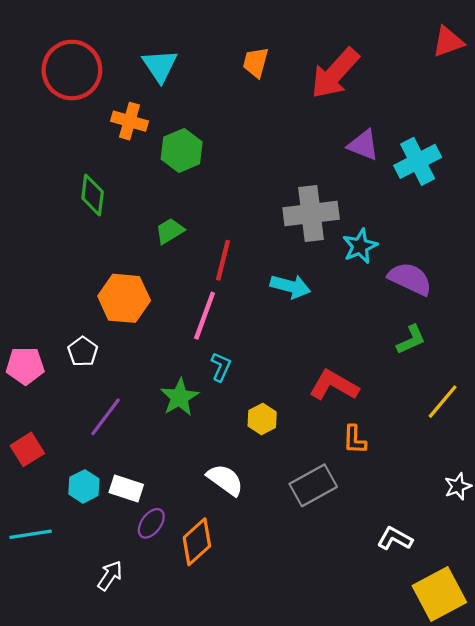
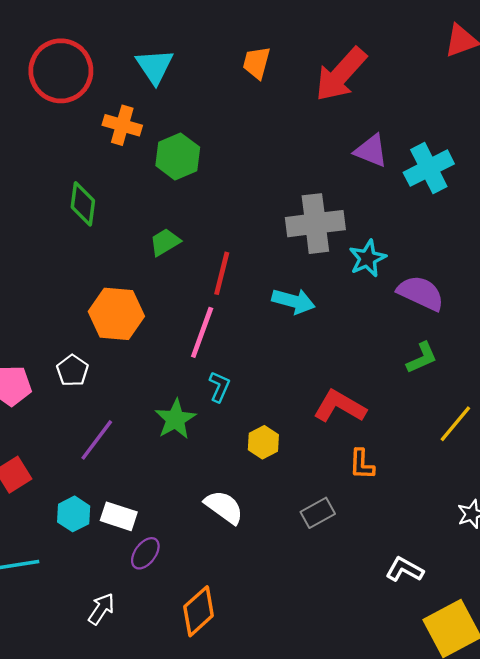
gray rectangle: (313, 485) -> (318, 513), size x0.7
orange diamond: (197, 542) -> (199, 611), moved

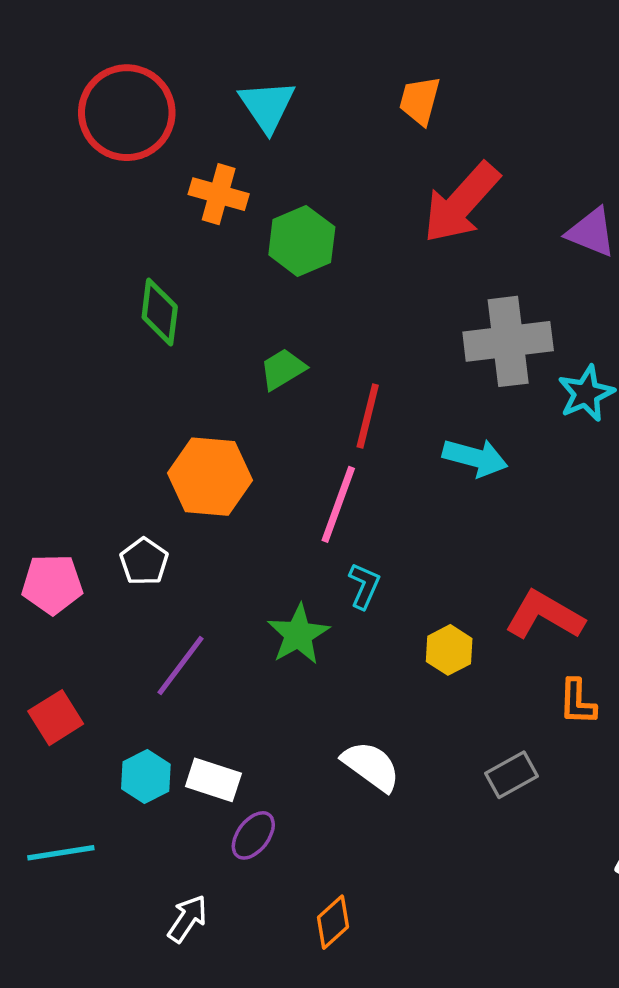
red arrow: (341, 74) -> (461, 203), moved
yellow hexagon: (263, 442) -> (449, 650), moved
orange diamond: (199, 611) -> (333, 922), size x0.7

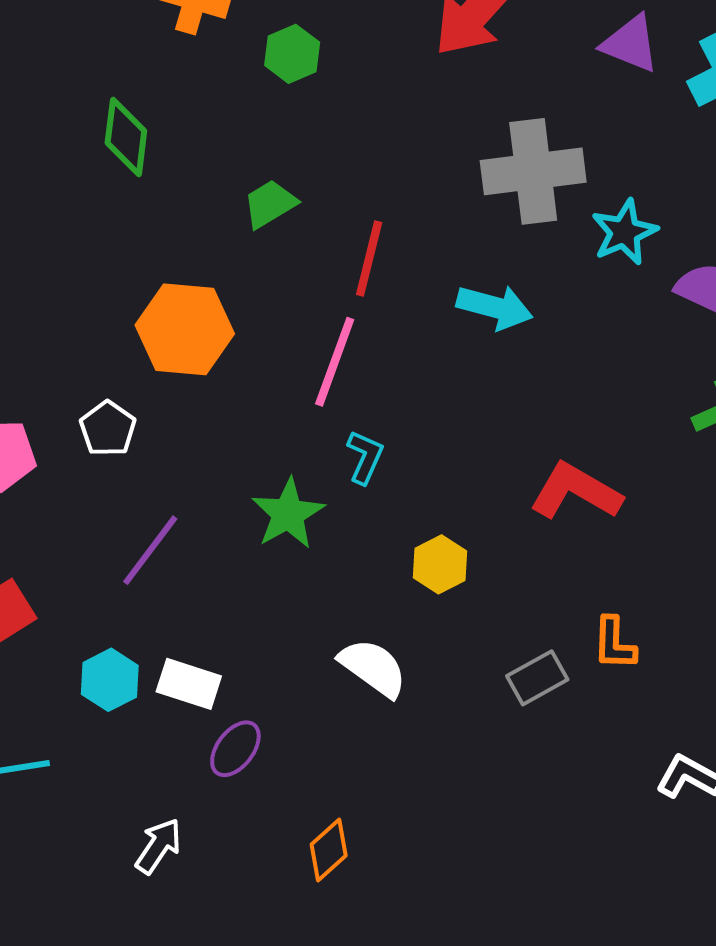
green hexagon: (302, 241) -> (292, 54), size x0.7
yellow hexagon: (449, 650) -> (440, 564), moved
orange L-shape: (577, 702) -> (614, 643), moved

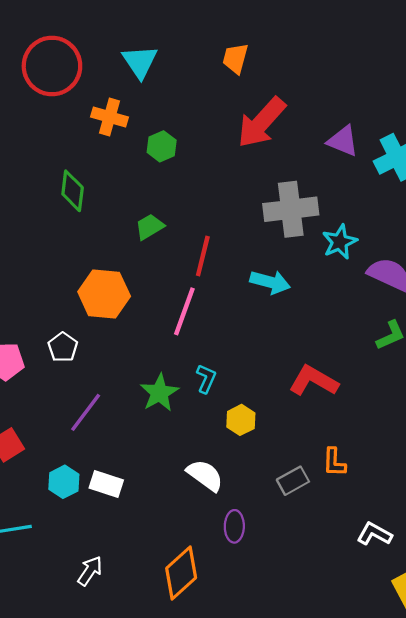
cyan L-shape: (365, 457) -> (206, 379), moved
purple ellipse: (235, 749) -> (234, 526), moved, turned -36
orange diamond: (329, 850) -> (181, 573), size x1.6

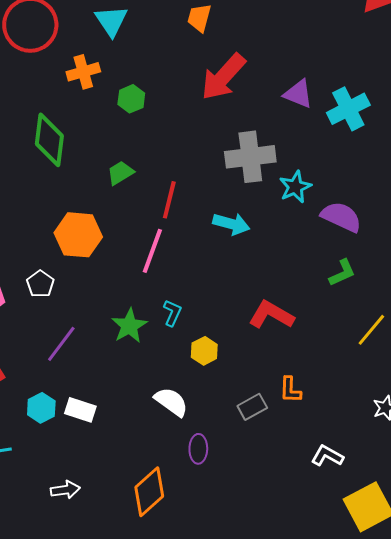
orange cross: (109, 117) -> (83, 72), turned -32
green diamond: (73, 191) -> (49, 140), size x1.4
white arrow: (90, 571) -> (65, 490), turned 48

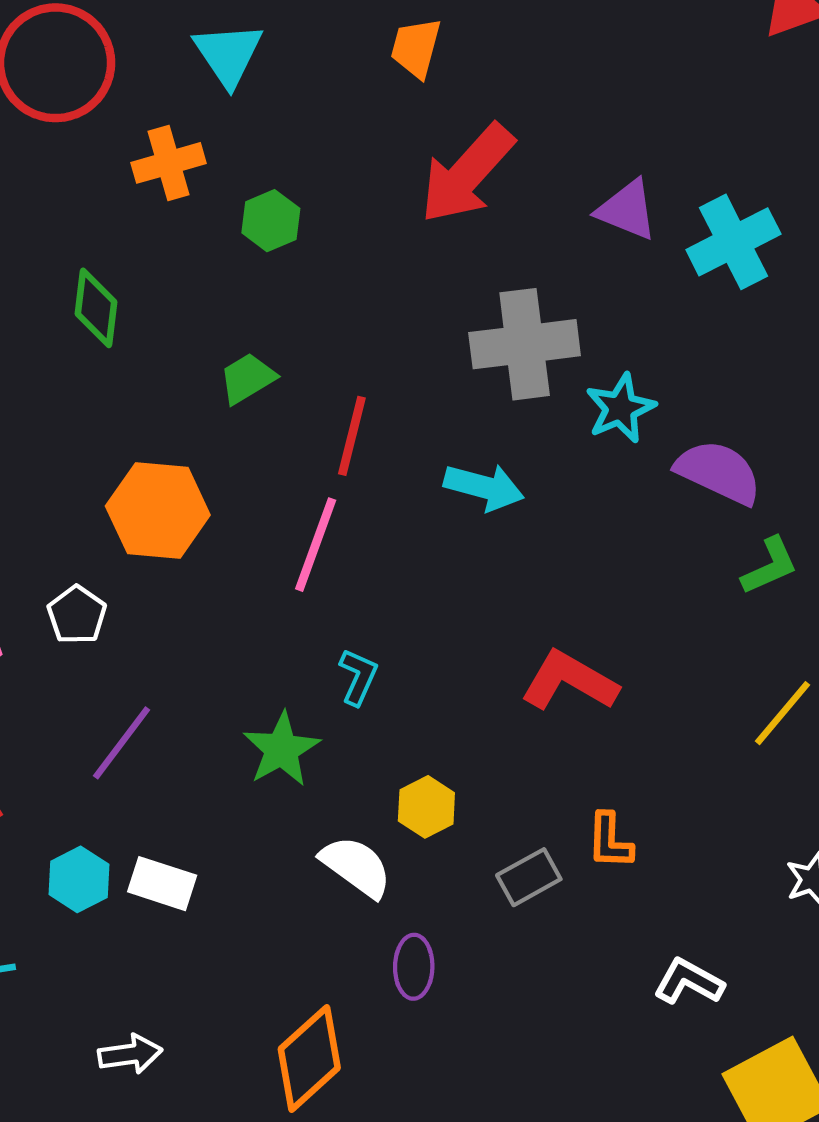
green diamond: (49, 140) -> (96, 308), size x0.7
green L-shape: (342, 273) -> (770, 566), moved
green star: (129, 326) -> (281, 749), moved
yellow hexagon: (204, 351) -> (426, 807), moved

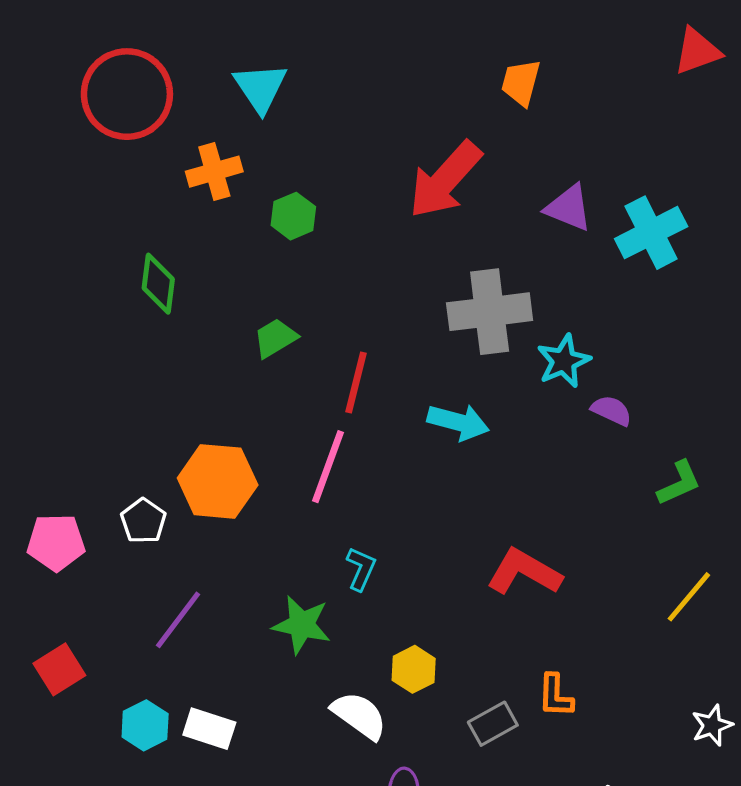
orange trapezoid: (416, 48) -> (521, 83), moved
purple semicircle: (719, 472) -> (611, 411), moved, size x0.6
orange hexagon: (158, 510) -> (218, 481), moved
green star: (281, 749) -> (302, 625), turned -30

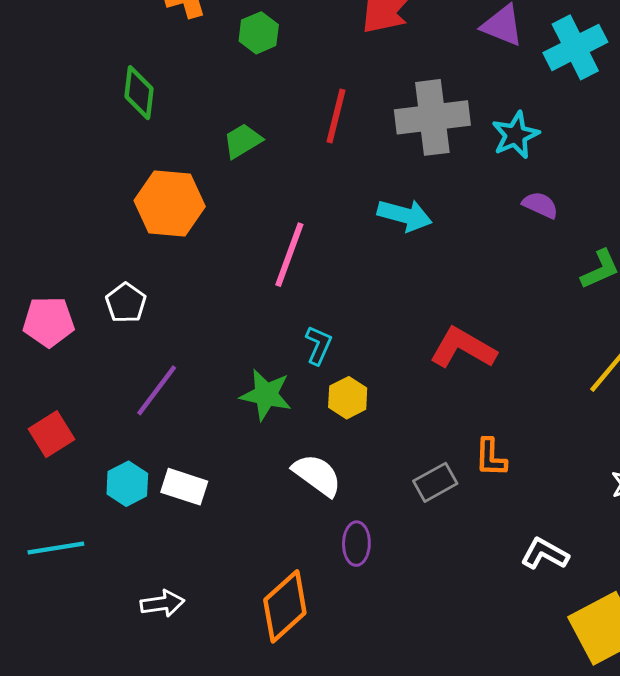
cyan star: (564, 361) -> (516, 135), moved
red line: (356, 383) -> (336, 116), moved
orange hexagon: (218, 481) -> (170, 204), moved
yellow hexagon: (414, 669) -> (348, 398), moved

